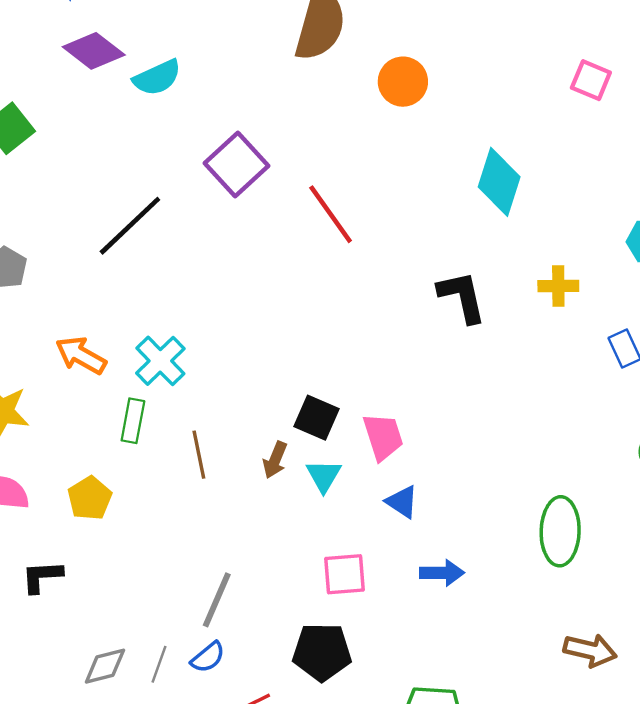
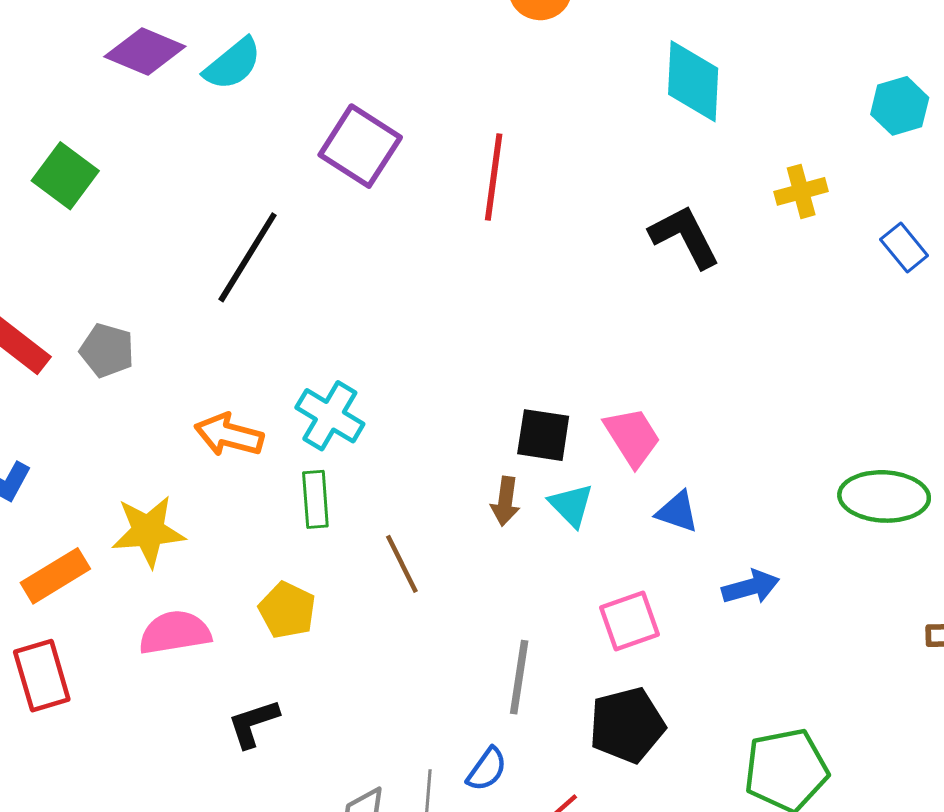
red line: (331, 214) -> (494, 177), turned 58
brown line: (199, 455) -> (402, 564), moved
green ellipse: (560, 531) -> (884, 496), turned -74
gray line: (217, 600) -> (519, 677), moved

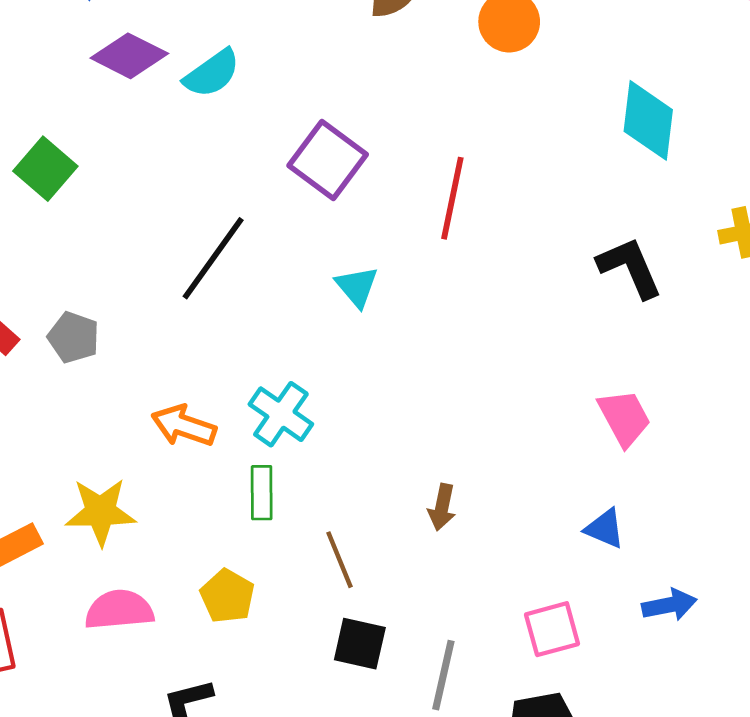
black square: (543, 435) -> (360, 644), moved
pink trapezoid: (632, 437) -> (624, 418), moved
cyan triangle: (571, 505) -> (357, 287), moved

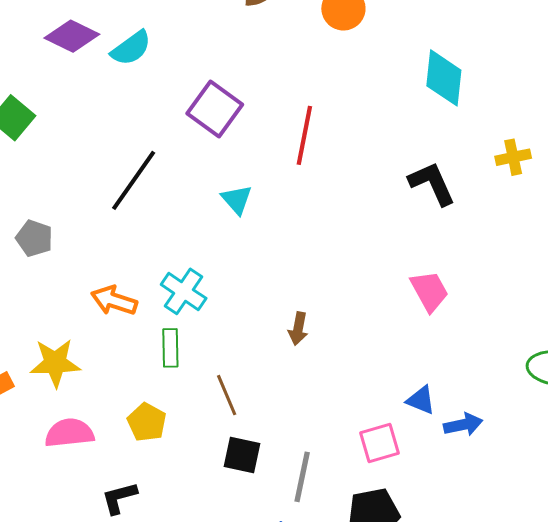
brown arrow: (442, 507) -> (298, 329), moved
blue triangle: (605, 529) -> (421, 400), moved

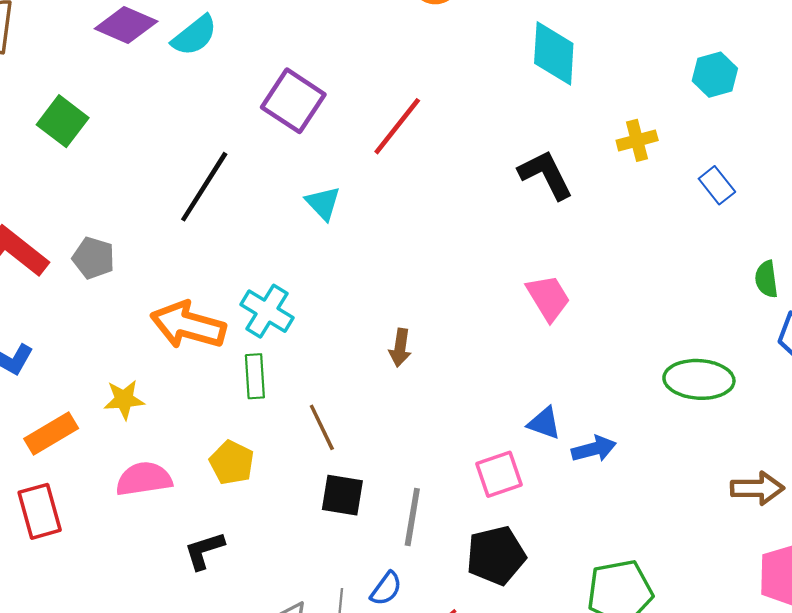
red line: (304, 135) -> (397, 126), turned 30
orange arrow: (114, 301) -> (188, 325), size x1.4
yellow star: (55, 363) -> (124, 400), size x0.7

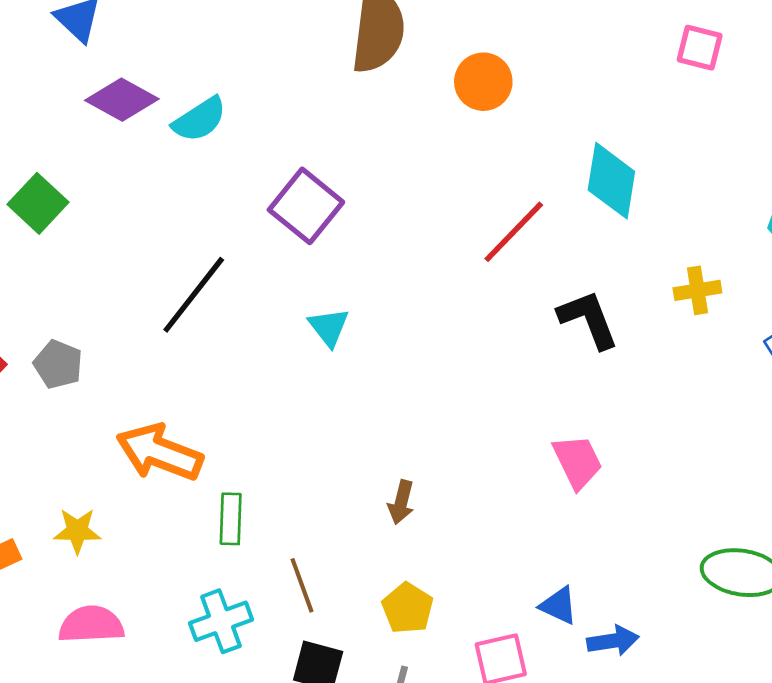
red line: (397, 126) -> (514, 232), moved
cyan cross: (267, 311) -> (221, 621), moved, turned 33
yellow pentagon: (232, 463) -> (408, 608), moved

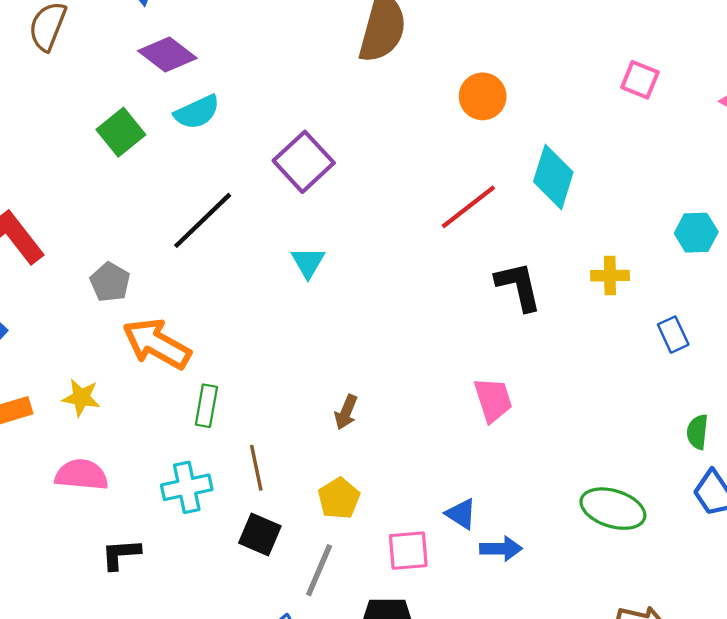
orange circle: (483, 82) -> (483, 96), moved
cyan semicircle: (199, 119) -> (197, 112), moved
green square: (38, 203) -> (121, 132), moved
gray pentagon: (58, 364) -> (110, 282), moved

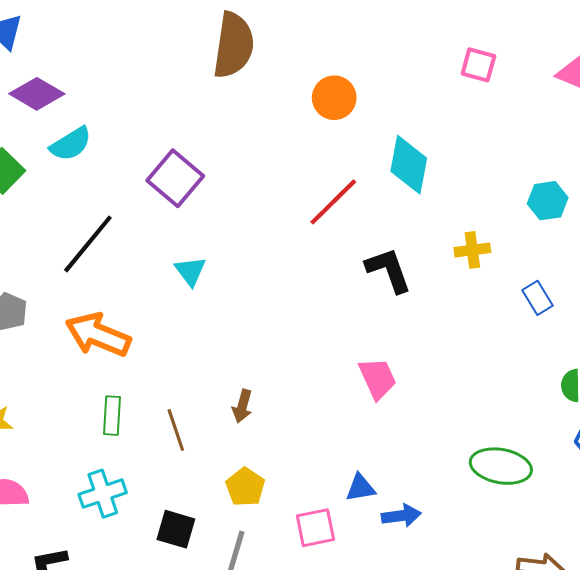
orange arrow: (157, 344) -> (98, 335), moved
brown line: (256, 468) -> (176, 430), moved
blue triangle: (461, 514) -> (361, 488), turned -36

